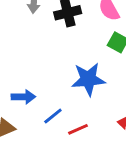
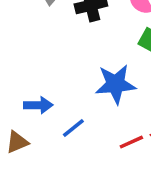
red line: (78, 129) -> (131, 142), moved

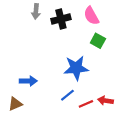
blue line: (73, 128) -> (67, 95), moved

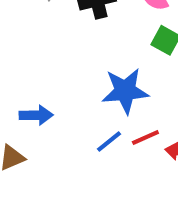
red line: (86, 104) -> (145, 137), moved

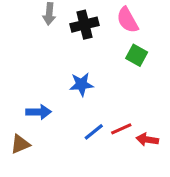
blue star: (125, 91) -> (81, 84), moved, size x0.7

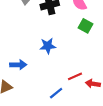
blue line: (94, 132) -> (56, 93), moved

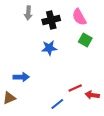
blue star: (48, 46) -> (49, 48), moved

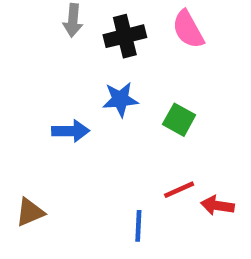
green square: (85, 40) -> (179, 120), moved
blue arrow: (21, 77) -> (71, 131), moved
blue line: (57, 104) -> (138, 226), turned -48

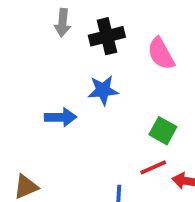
pink semicircle: (188, 29) -> (161, 54), moved
green square: (179, 120) -> (163, 131), moved

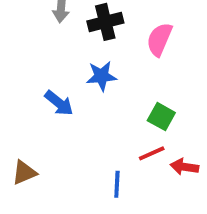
pink semicircle: (161, 54) -> (159, 39), turned 52
blue arrow: (61, 117) -> (59, 103), turned 40

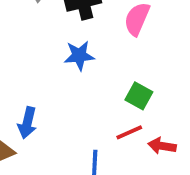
blue arrow: (59, 103) -> (27, 123), moved, turned 64

